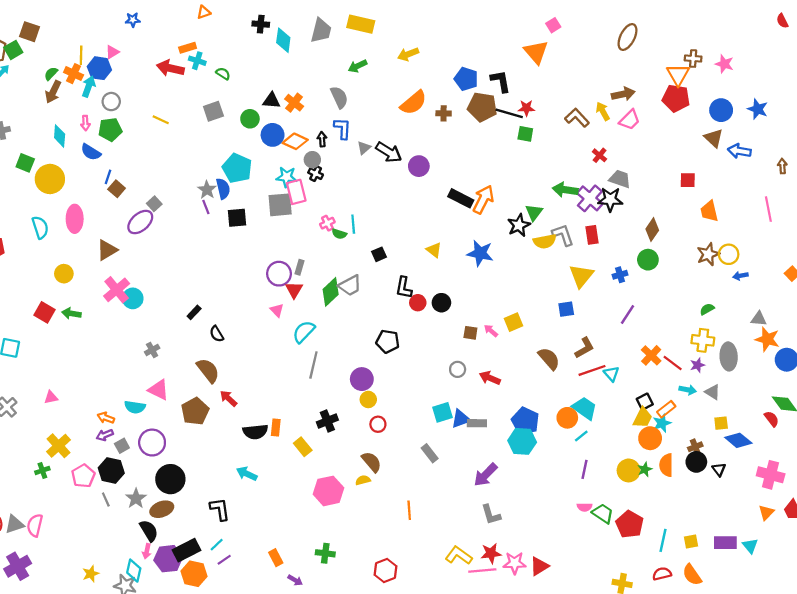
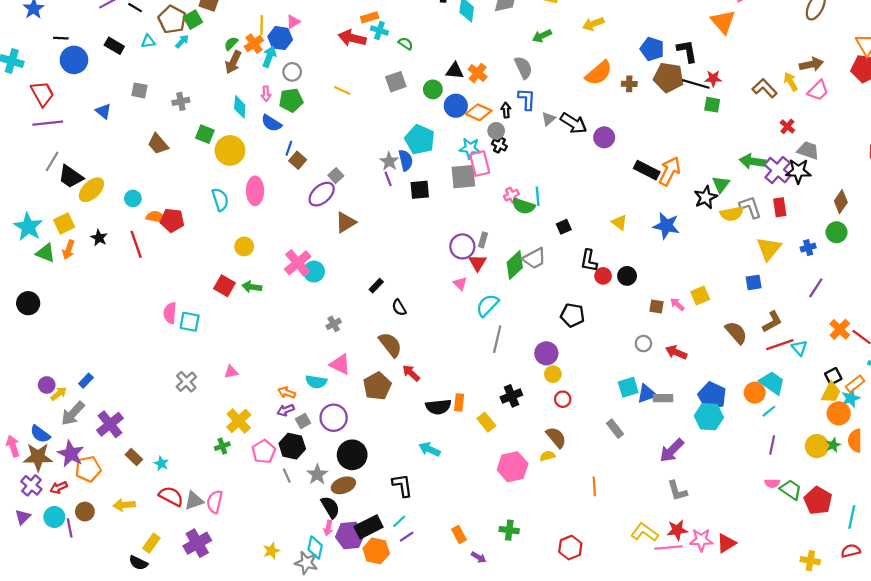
orange cross: (74, 74) -> (254, 44), turned 30
green semicircle: (339, 234) -> (523, 206), size x1.5
brown triangle: (107, 250) -> (346, 222), moved

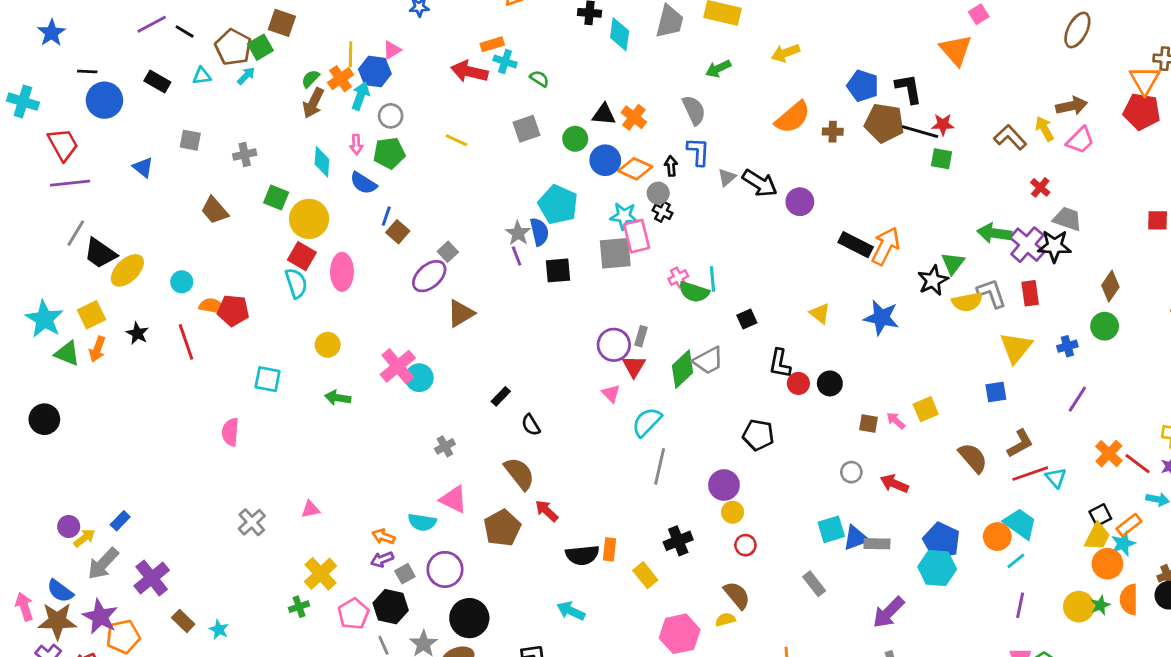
red square: (225, 286) -> (302, 256), moved
cyan square: (190, 322) -> (268, 379), moved

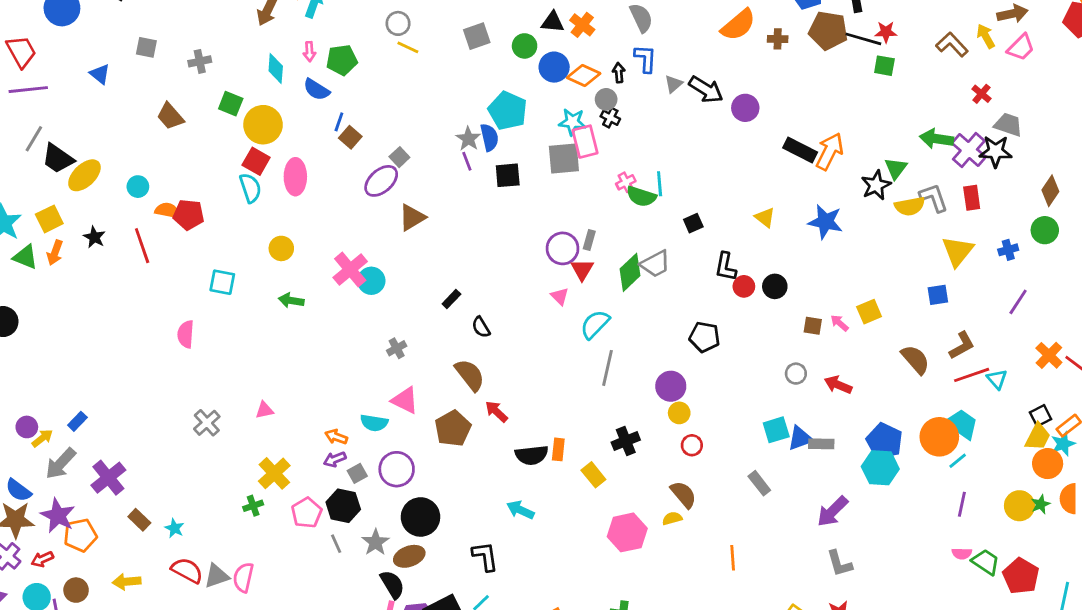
gray circle: (391, 116) -> (398, 23), moved
orange circle: (997, 537) -> (939, 437), size x1.4

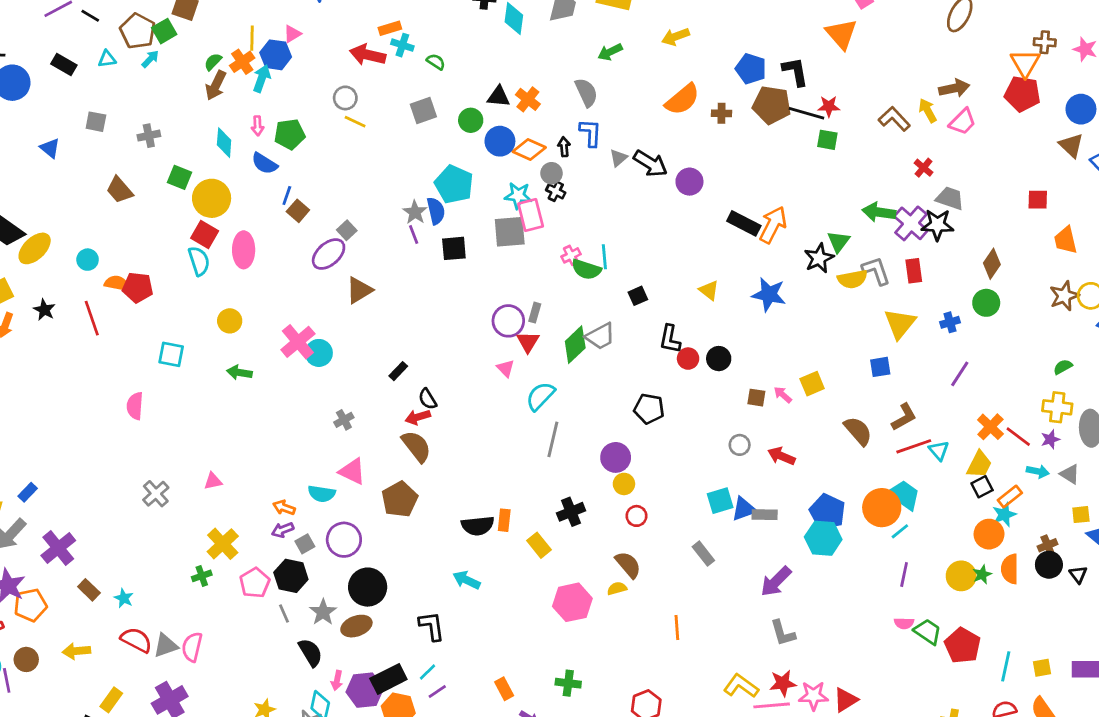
red arrow: (496, 412) -> (418, 417), moved, turned -60
yellow trapezoid: (1038, 437) -> (979, 464), moved
black semicircle: (392, 584) -> (310, 653), moved

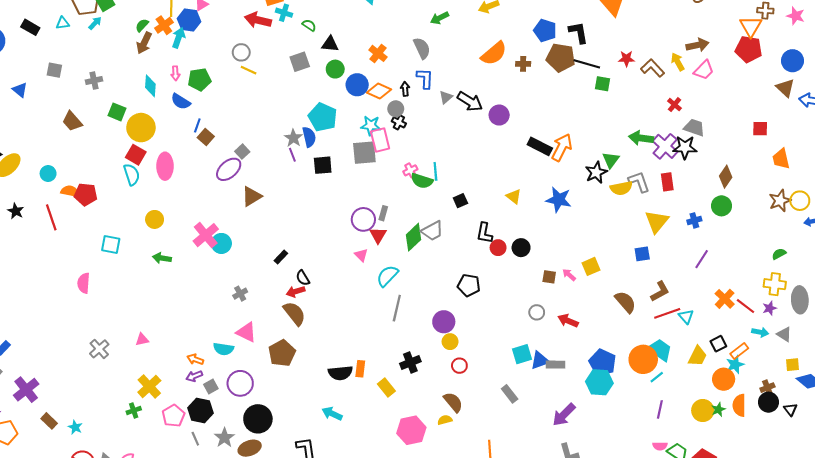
black triangle: (499, 97) -> (330, 44), moved
red star: (829, 106) -> (626, 59), moved
yellow trapezoid: (979, 464) -> (697, 356), moved

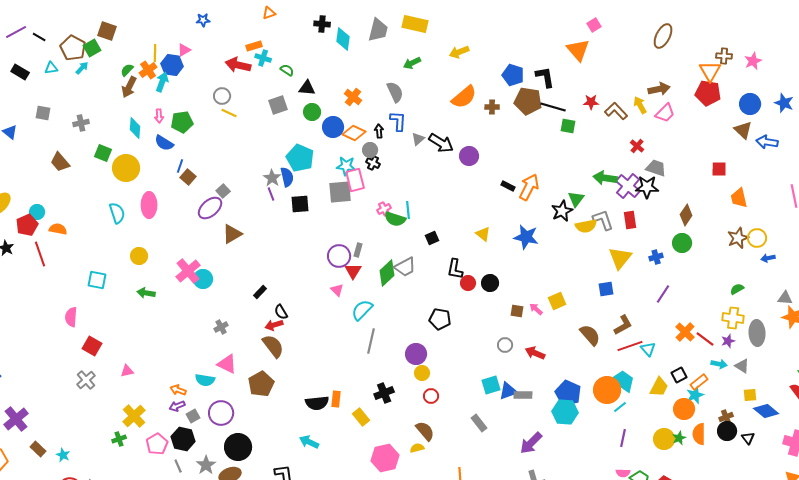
pink star: (796, 16) -> (753, 61), turned 30
black rectangle: (540, 146) -> (508, 186), size x0.6
red square: (136, 155) -> (92, 346), moved
red pentagon: (86, 194) -> (27, 225), moved, turned -30

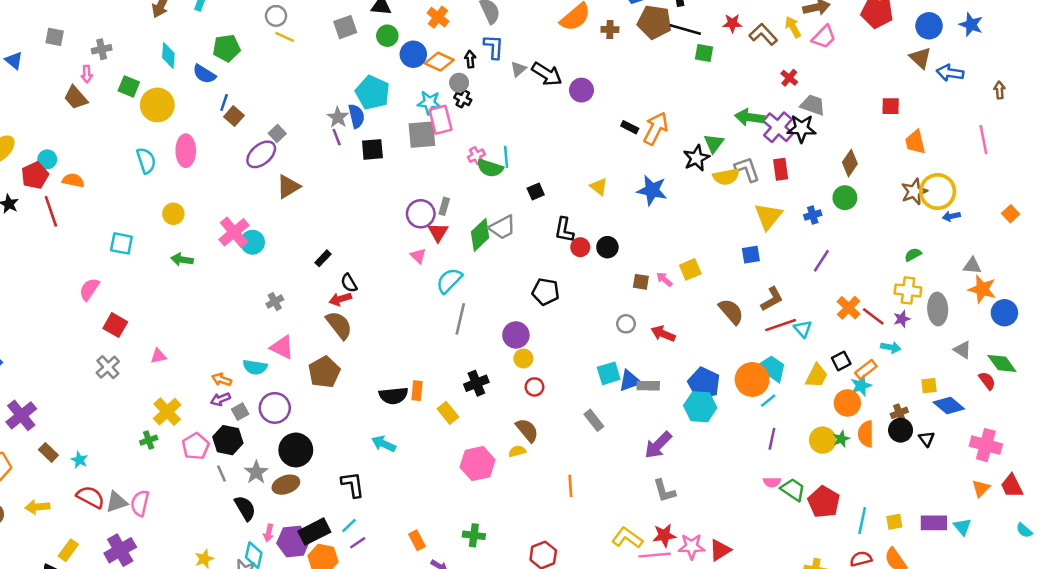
pink arrow: (159, 116) -> (87, 74), moved
yellow circle: (757, 238) -> (938, 192), size x1.5
pink semicircle: (71, 317) -> (89, 289), turned 30
gray triangle: (742, 366) -> (962, 350), moved

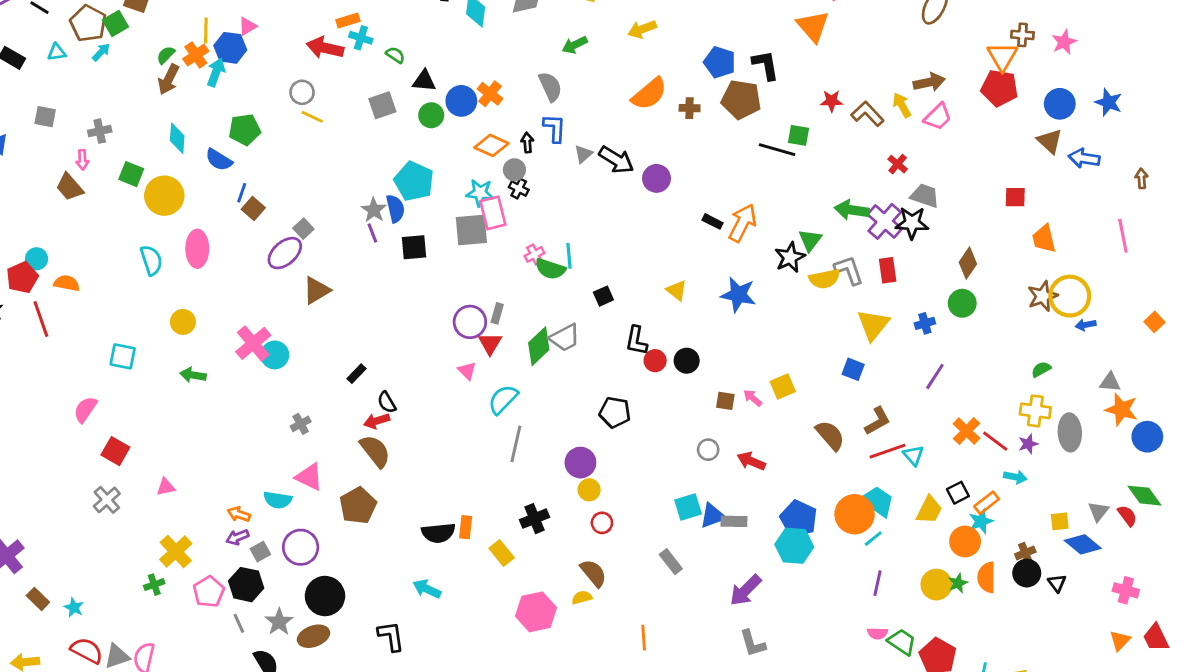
black line: (685, 30) -> (777, 150), moved
blue circle: (413, 54) -> (461, 101), moved
blue square: (751, 255) -> (853, 369), turned 30
gray triangle: (962, 350) -> (1099, 511), moved, turned 36
pink cross: (986, 445) -> (1126, 590), size x0.7

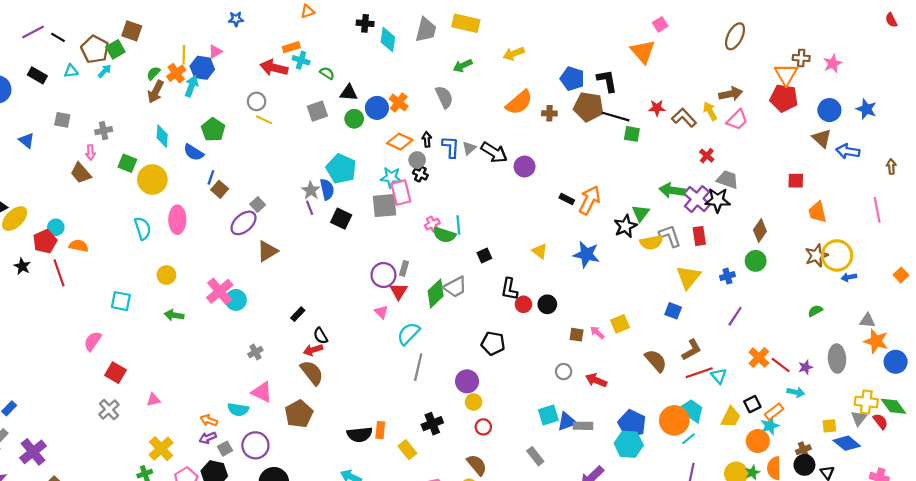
blue L-shape: (555, 128) -> (451, 147), moved
green pentagon: (245, 130) -> (213, 130), turned -30
black line: (777, 150) -> (616, 117), moved
black square: (414, 247) -> (341, 219), turned 30
yellow cross: (1035, 411) -> (866, 402), moved

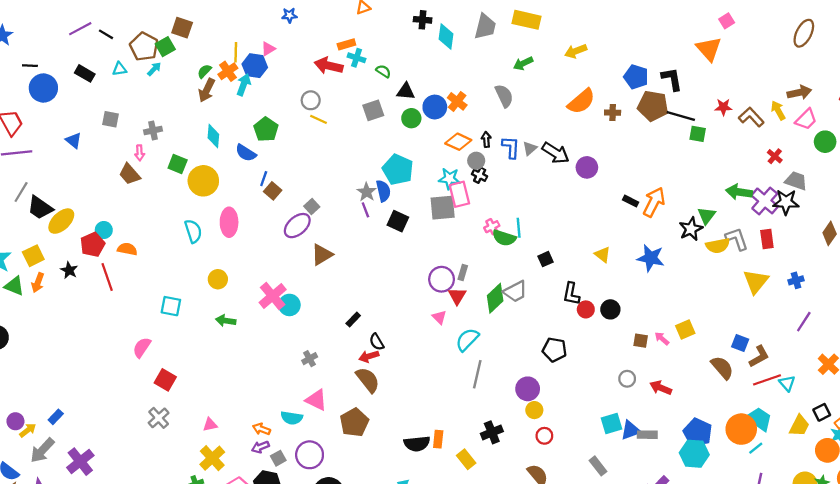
green circle: (756, 261) -> (825, 142), moved
blue square: (673, 311) -> (740, 343), moved
pink triangle: (153, 400) -> (210, 425), moved

